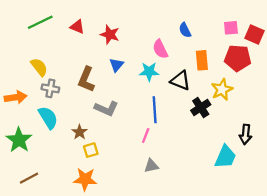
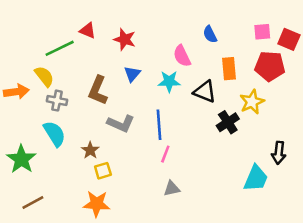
green line: (40, 22) -> (60, 48), moved
orange arrow: (16, 97) -> (16, 92), moved
blue line: (155, 110) -> (159, 125), moved

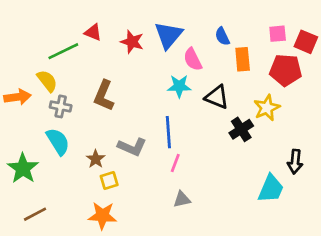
orange rectangle: (229, 69) -> (243, 59), moved
blue triangle: (132, 74) -> (168, 35), moved, size x1.6
gray L-shape: (121, 124) -> (132, 147), moved

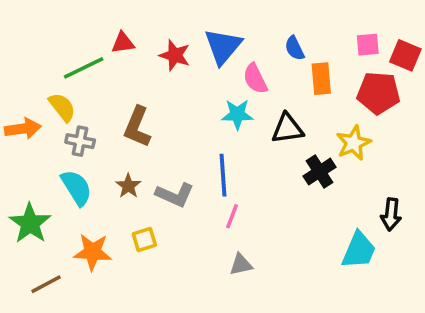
red triangle: (93, 32) -> (123, 43), turned -30
black triangle: (217, 97) -> (287, 129), turned -30
brown star: (96, 159) -> (128, 186), moved
orange star: (102, 216) -> (93, 252), moved

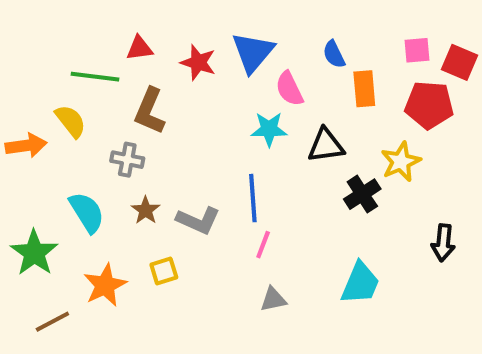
green line: (84, 68) -> (95, 77), turned 33
brown L-shape: (137, 127) -> (150, 111), moved
gray cross: (80, 141) -> (127, 160), moved
cyan trapezoid: (359, 250) -> (360, 283), moved
orange star: (93, 252) -> (105, 285), turned -30

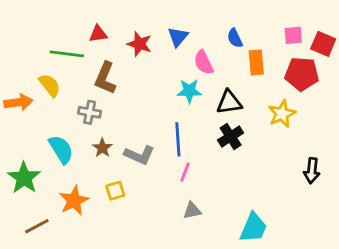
blue triangle: (253, 52) -> (178, 37), size x0.7
black cross: (362, 194) -> (231, 136), moved
cyan trapezoid: (360, 283) -> (253, 228), moved

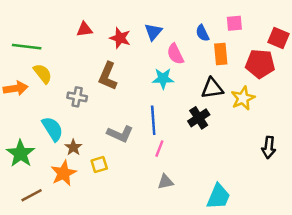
pink square: (293, 35) -> (234, 23), moved
green line: (67, 54) -> (27, 47), moved
brown L-shape: (105, 78) -> (108, 76), moved
black triangle: (229, 102) -> (212, 88), moved
brown star: (102, 148) -> (73, 147), moved

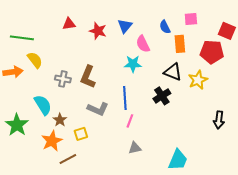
brown L-shape: (108, 76) -> (88, 77), moved
black triangle: (212, 88) -> (173, 72), turned 30
brown line: (32, 195) -> (68, 159), moved

